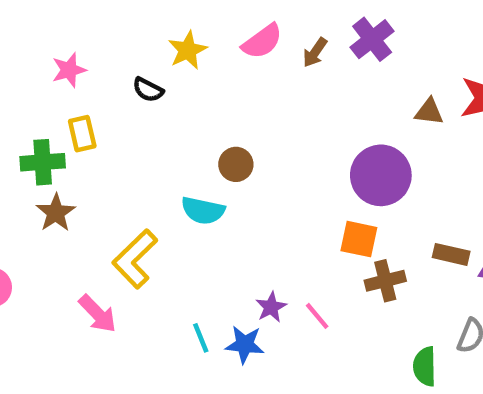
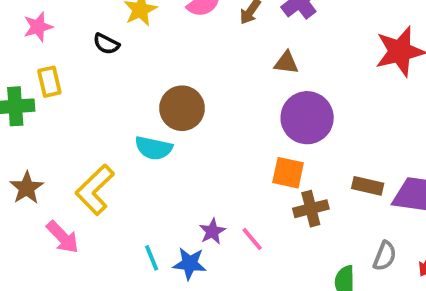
brown triangle: (429, 112) -> (286, 63), moved
brown circle: (236, 164) -> (182, 108), size x1.5
brown star: (56, 213) -> (27, 188), moved

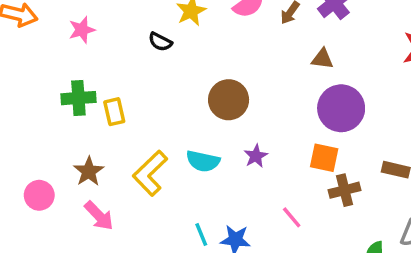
pink star: (38, 27) -> (82, 30), moved
yellow rectangle: (49, 82) -> (114, 112), moved
cyan semicircle: (154, 148) -> (203, 161), moved
purple star: (212, 231) -> (256, 156), moved
pink arrow: (63, 237) -> (99, 216), moved

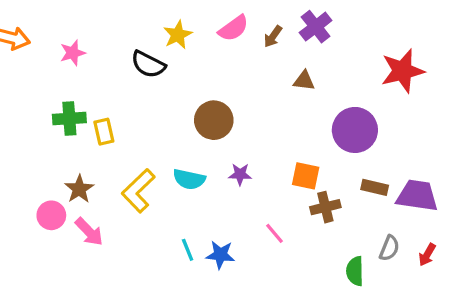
black semicircle: (160, 42) -> (148, 64), size x1.5
purple circle: (341, 108) -> (355, 130), moved
purple star: (256, 156) -> (240, 174), turned 30
pink circle: (39, 195) -> (51, 215), moved

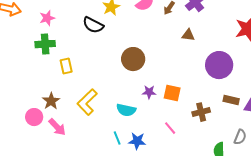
green cross: (69, 118) -> (45, 44), moved
orange square: (306, 176) -> (172, 93), moved
cyan semicircle: (189, 179) -> (126, 110), moved

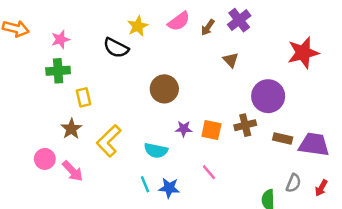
brown triangle: (188, 35) -> (231, 60), turned 40
brown star: (51, 101) -> (71, 129), moved
brown cross: (201, 112) -> (245, 125), moved

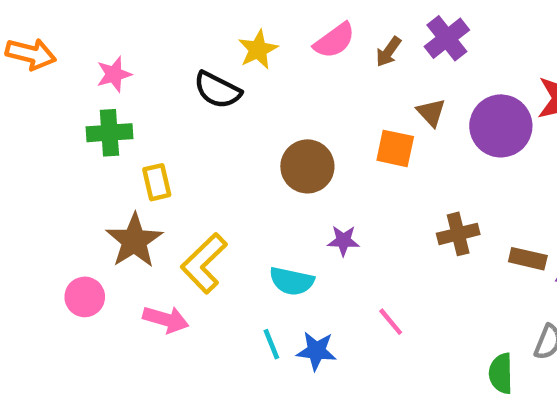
purple circle: (268, 96) -> (501, 126), moved
brown star: (71, 129) -> (134, 241), size x1.4
orange square: (211, 130) -> (395, 148), moved
pink arrow: (73, 171) -> (166, 319), moved, turned -30

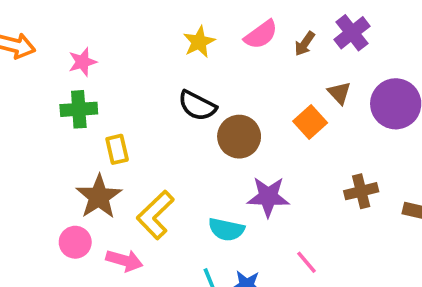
black semicircle: (217, 90) -> (197, 106), moved
orange square: (395, 148) -> (310, 122), turned 36
purple star: (343, 241) -> (268, 197), size x1.6
pink circle: (85, 297) -> (75, 242), moved

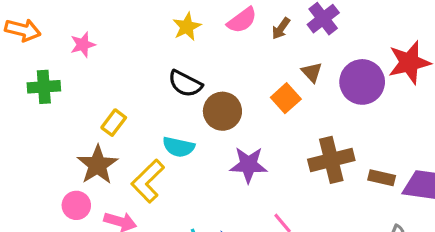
green cross: (79, 109) -> (44, 87), moved
yellow rectangle: (117, 149) -> (114, 123), turned 50
brown cross: (361, 191) -> (331, 160), size x1.5
cyan semicircle: (226, 229) -> (179, 147), moved

